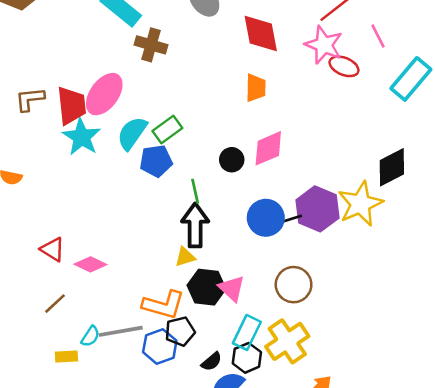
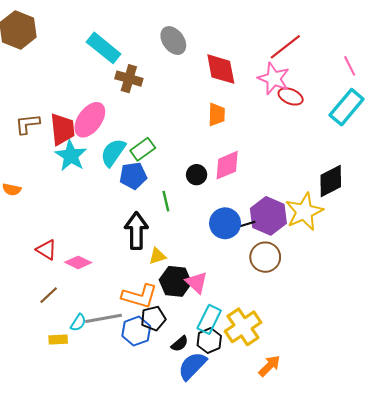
pink line: (378, 36) -> (350, 66), moved
black arrow: (195, 225) -> (136, 231), moved
brown circle: (294, 285) -> (265, 257), moved

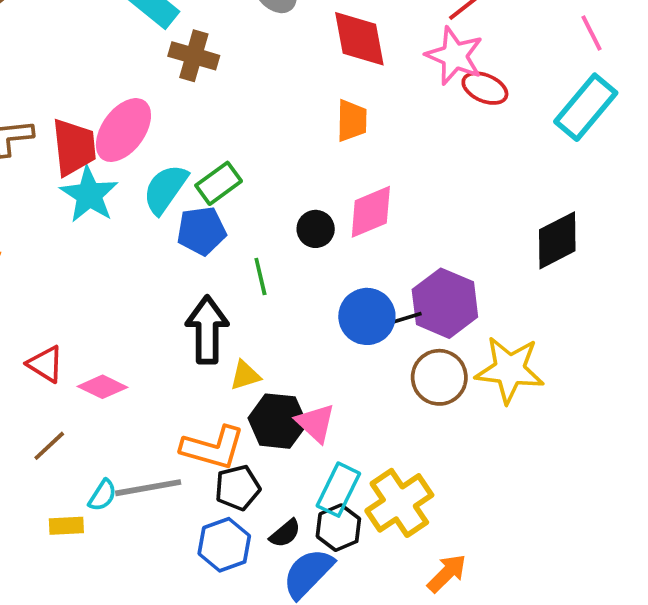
yellow star: (304, 212) -> (510, 370), moved, turned 30
blue hexagon: (136, 331) -> (224, 545), moved

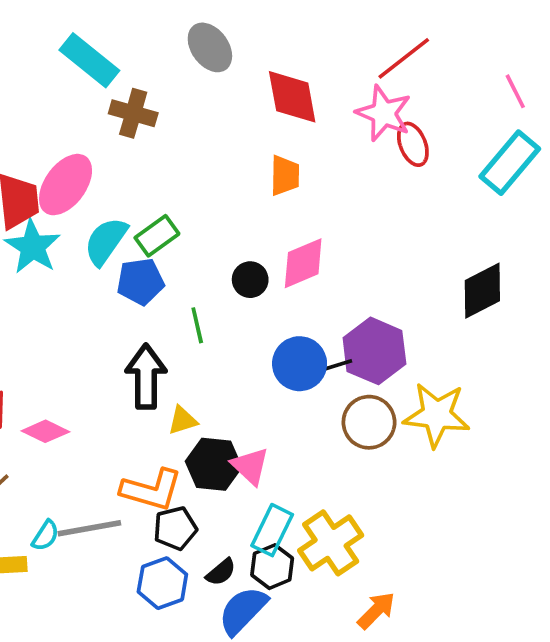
red ellipse: (485, 88) -> (413, 144), turned 45

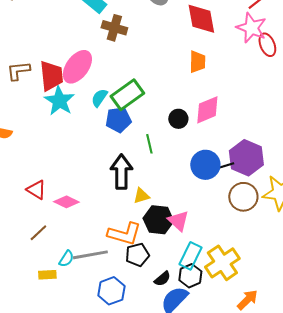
green rectangle: (157, 236) -> (127, 95), size x1.4
cyan semicircle: (106, 241) -> (99, 98), size x0.7
blue hexagon: (162, 583) -> (111, 291), moved

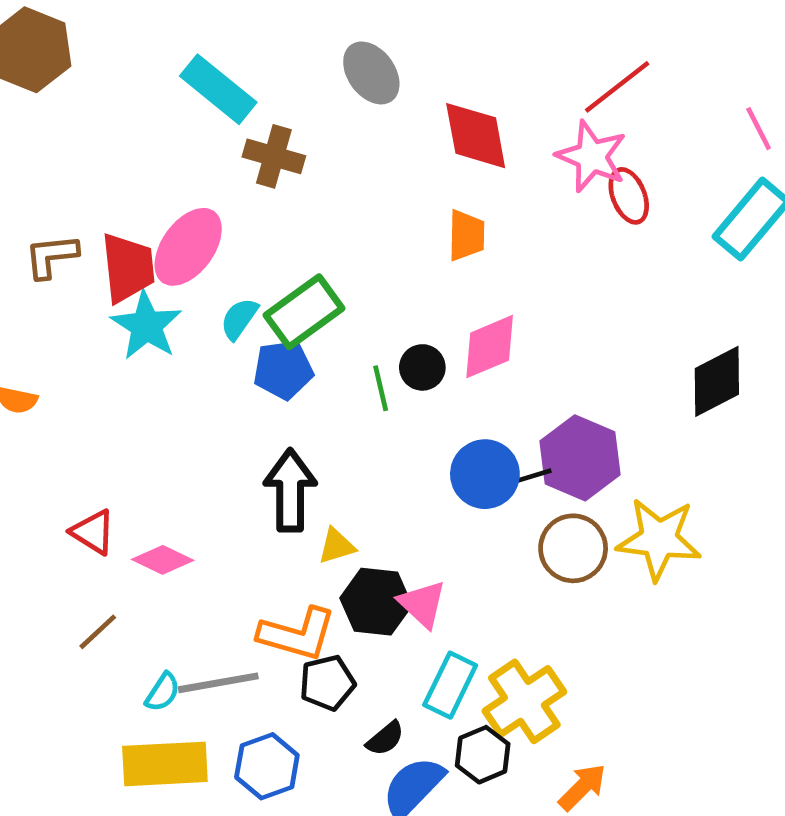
green line: (149, 144) -> (381, 388), moved
yellow rectangle: (47, 275) -> (165, 764), moved, size x2.0
black hexagon: (190, 276) -> (483, 755), moved

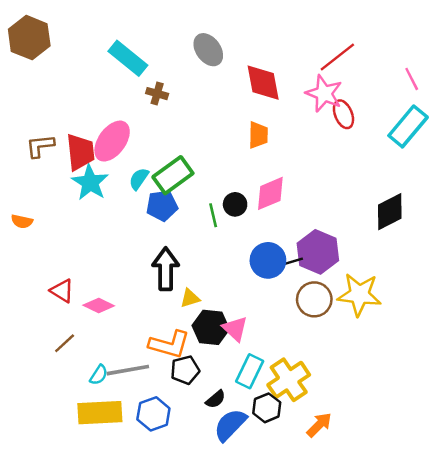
brown cross: (274, 156) -> (157, 94), size x0.7

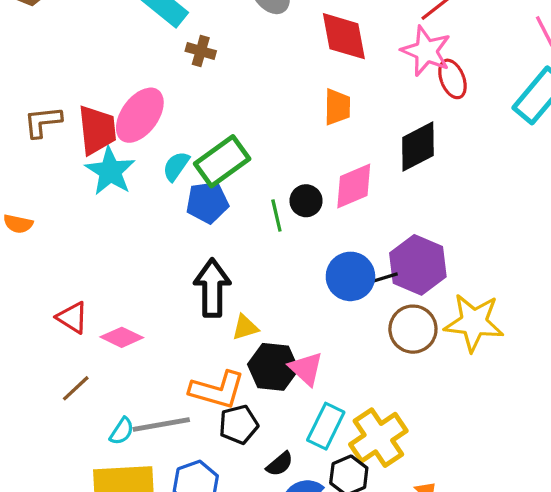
black diamond: (390, 212) -> (418, 146), moved

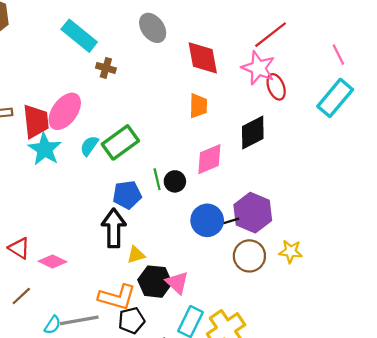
black circle: (306, 201) -> (175, 181), moved
blue pentagon: (207, 202) -> (127, 195), moved
yellow star: (474, 322) -> (291, 251), size x0.6

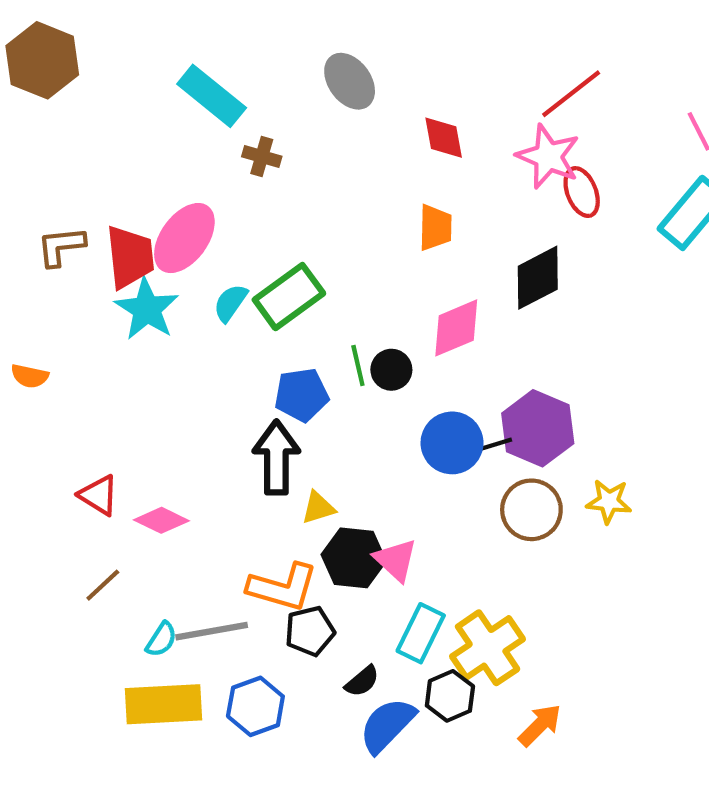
red diamond: (203, 58) -> (444, 138), size x0.7

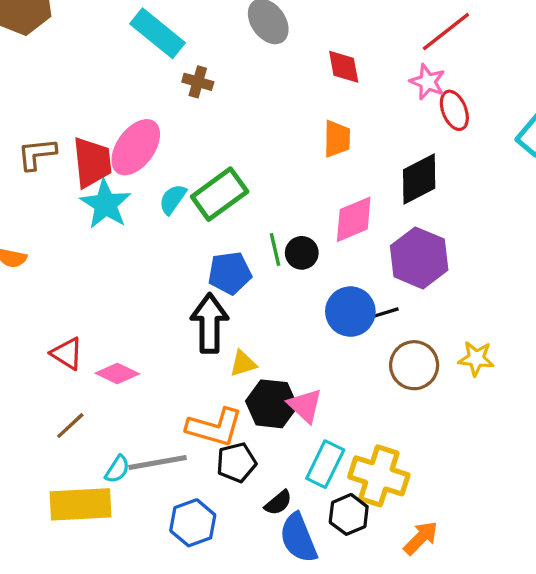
pink star: (548, 156) -> (428, 82), size x0.7
purple hexagon: (538, 428) -> (419, 258), moved
yellow cross: (488, 648) -> (379, 476), turned -38
yellow rectangle: (163, 704) -> (80, 504), moved
blue semicircle: (387, 725) -> (298, 538), turned -66

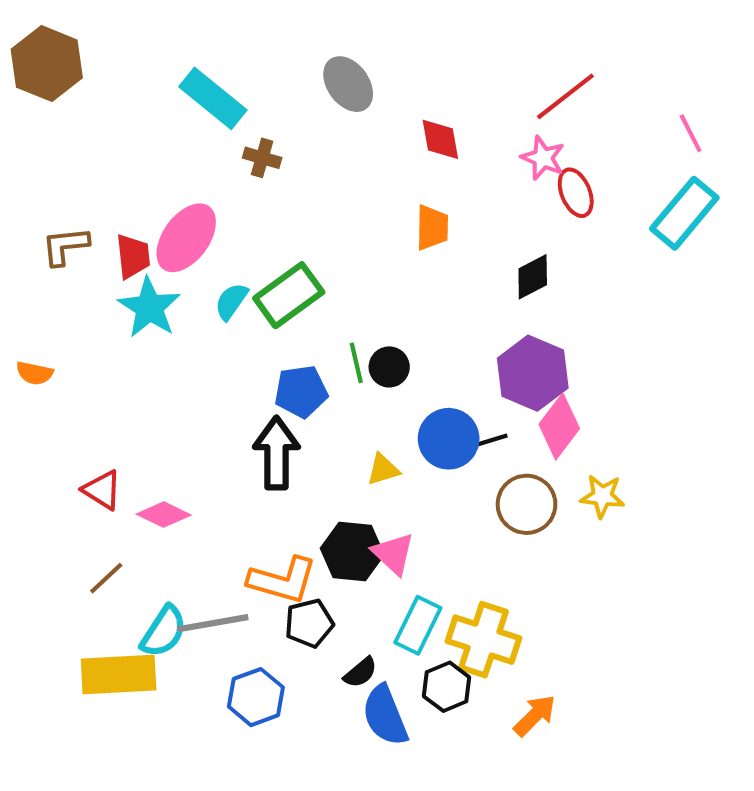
red trapezoid: (92, 162) -> (133, 256), size x0.7
black diamond: (419, 179) -> (533, 277), size x0.7
pink diamond: (354, 219) -> (559, 426), moved, turned -30
yellow triangle: (243, 364) -> (383, 469), moved
cyan semicircle: (117, 469) -> (164, 631), size x1.5

